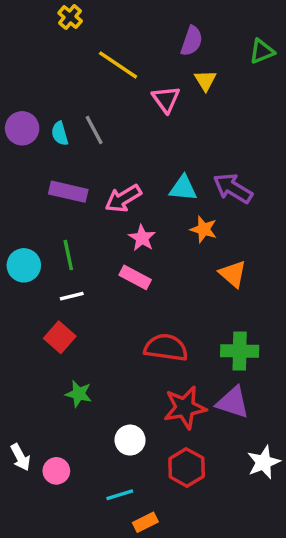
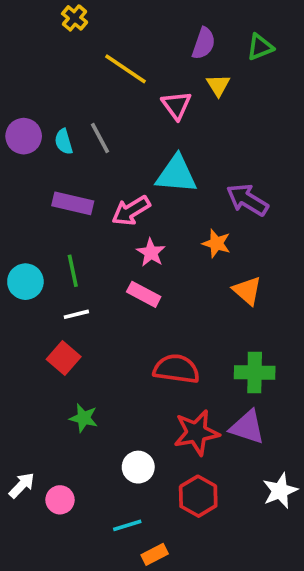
green triangle: (262, 51) -> (260, 47), moved
cyan triangle: (183, 188) -> (176, 174), moved, size x1.4
white arrow: (20, 457) -> (22, 485), turned -108

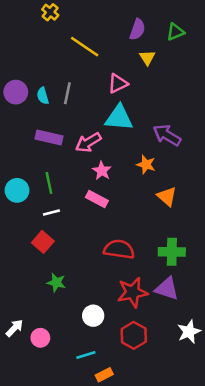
pink triangle: (176, 105) -> (118, 83), moved, turned 40
gray line: (100, 138) -> (67, 93), turned 40

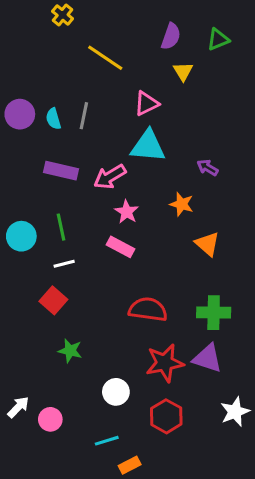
purple arrow: (167, 135) -> (207, 168), size x0.6

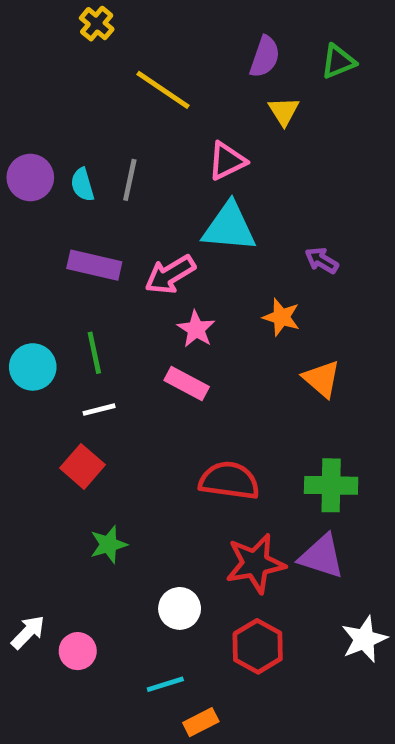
green star: (70, 351) -> (108, 545), turned -30

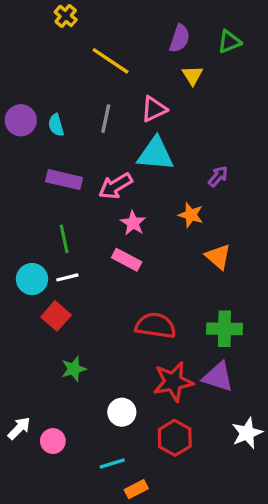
gray line: (130, 180) -> (106, 119), moved
purple arrow: (322, 260) -> (218, 176), turned 100
cyan circle: (33, 367) -> (32, 279), moved

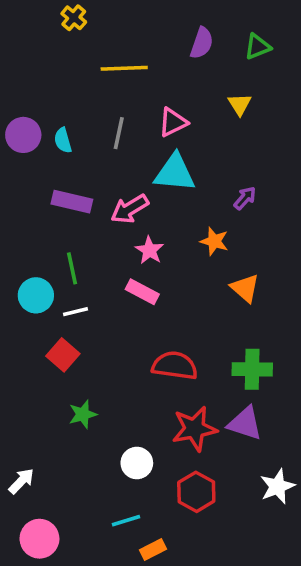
yellow line: (111, 61) -> (124, 68), turned -36
yellow triangle: (192, 75) -> (240, 104), moved
cyan circle: (32, 279) -> (36, 295), moved
pink circle: (53, 441) -> (39, 539), moved, size x1.4

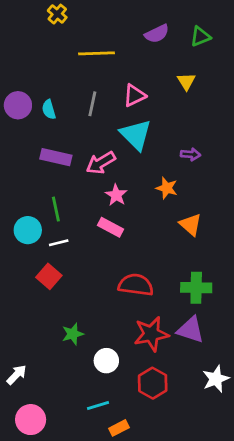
purple semicircle: (202, 43) -> (157, 34), turned 45
cyan triangle: (175, 173) -> (136, 135), turned 40
purple arrow: (245, 198) -> (191, 154), turned 54
green star: (83, 414) -> (73, 334), moved

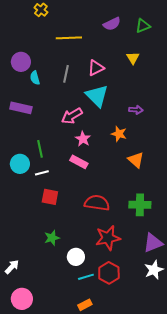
purple circle: (18, 105) -> (21, 62), moved
purple rectangle: (56, 157) -> (21, 108), moved
red square: (49, 276) -> (50, 197), moved, turned -30
purple triangle: (191, 330) -> (153, 243), moved, turned -40
cyan line: (98, 406) -> (86, 277), moved

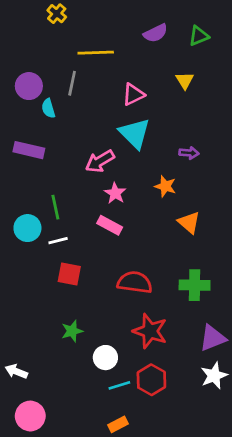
gray line: (66, 74) -> (72, 83), moved
red star: (108, 238) -> (150, 331), turned 30
white arrow: (12, 267) -> (16, 371), turned -112

